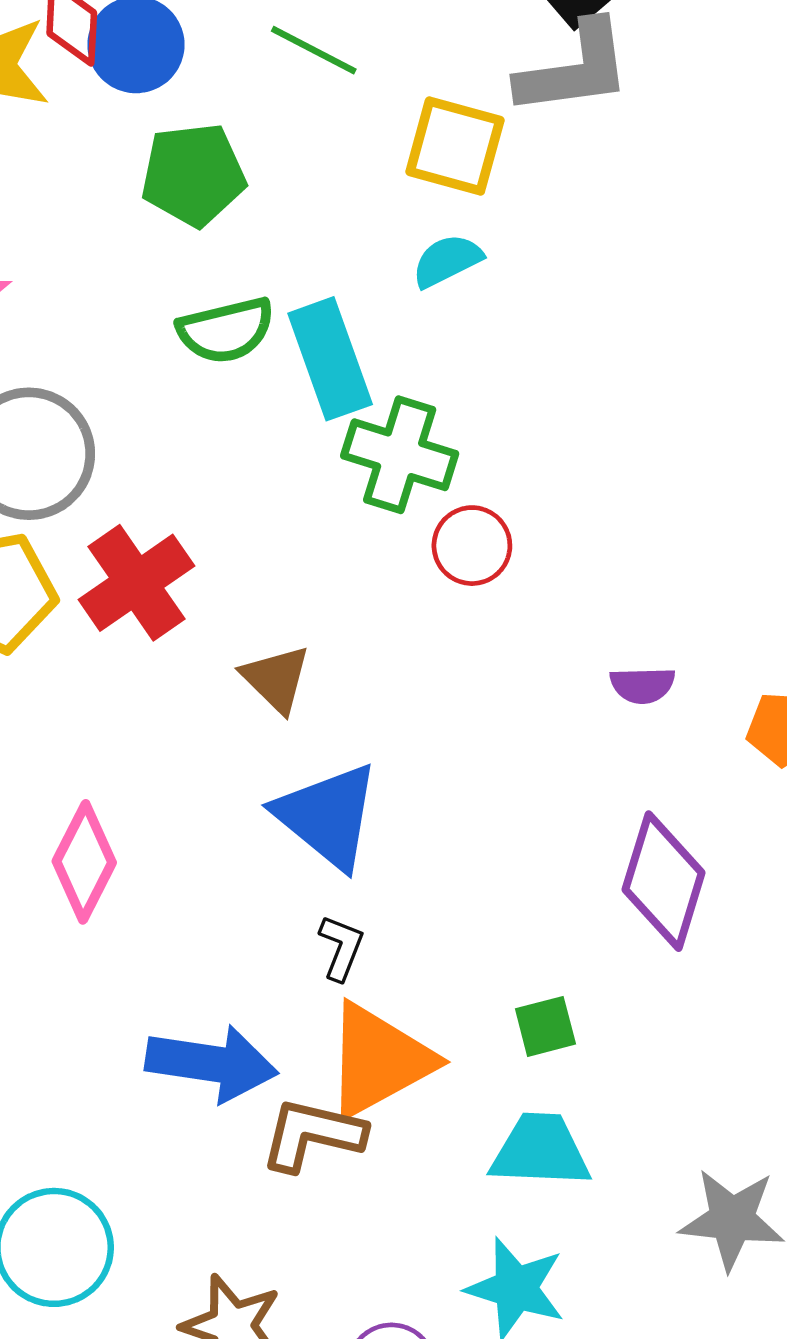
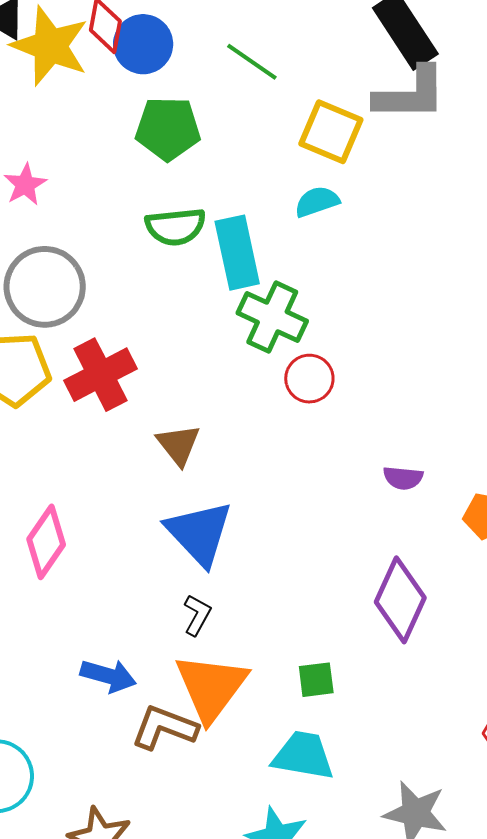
orange triangle: (379, 1060) -> (211, 687), turned -32
blue arrow: (212, 1063) -> (108, 676), size x0.7

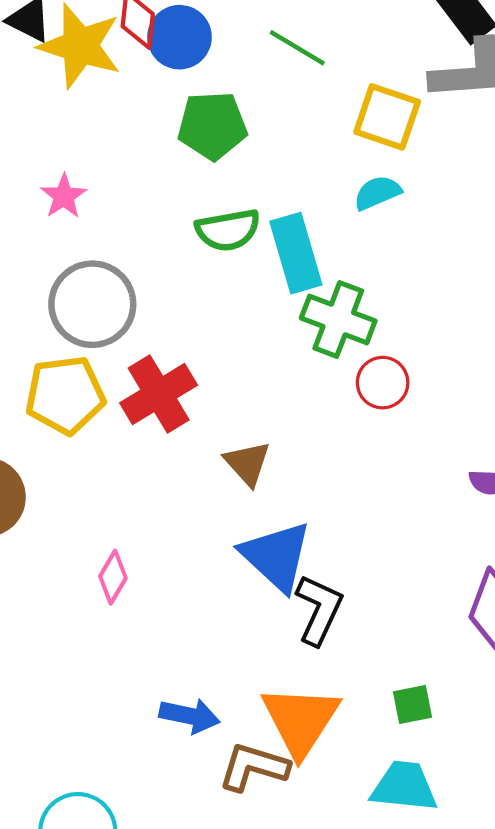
pink diamond: (46, 542) -> (113, 577), size x0.7
black L-shape: (197, 615) -> (319, 610), moved, size x1.6

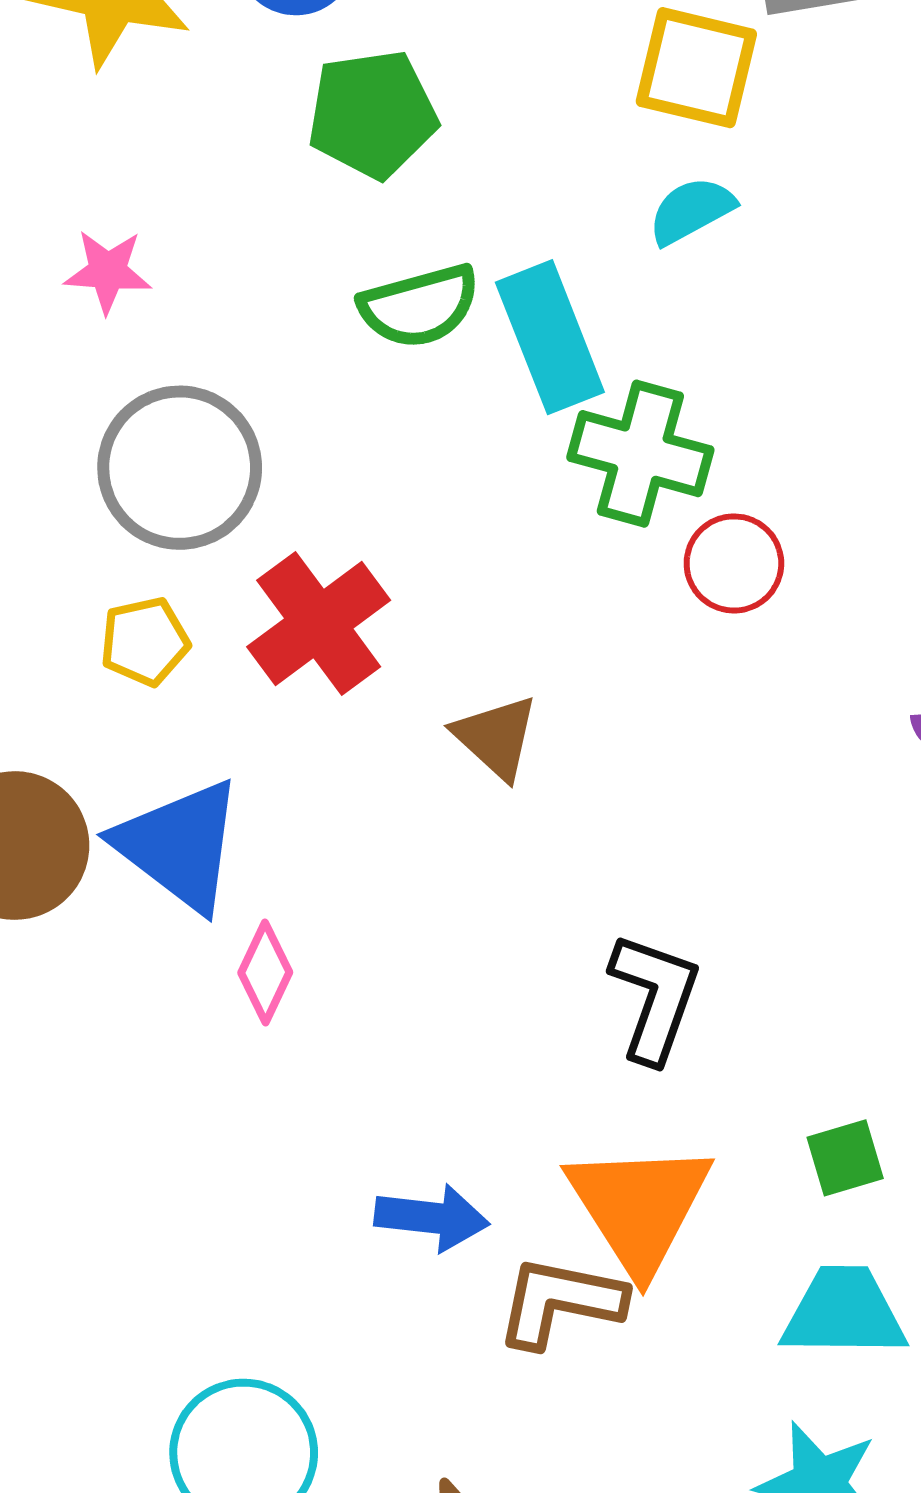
pink star: (64, 196) -> (108, 271), turned -30
yellow pentagon: (65, 395) -> (145, 641), size x0.6
blue triangle: (276, 556) -> (179, 845), moved

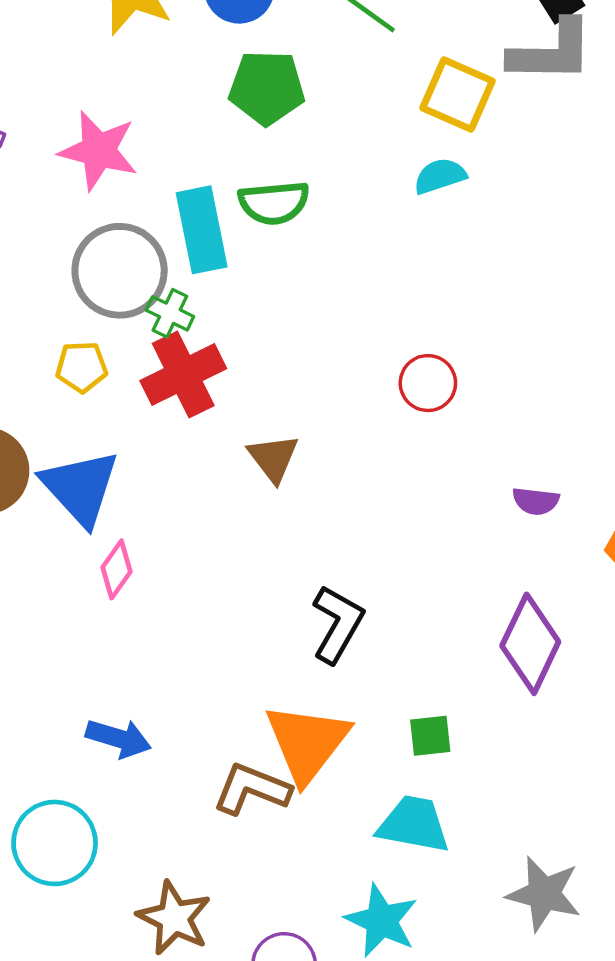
pink star: (108, 271) -> (99, 151), size x1.6
cyan rectangle: (550, 337) -> (202, 230), moved
green cross: (640, 454) -> (170, 313), moved, size x0.6
blue arrow: (432, 1218) -> (119, 738), moved

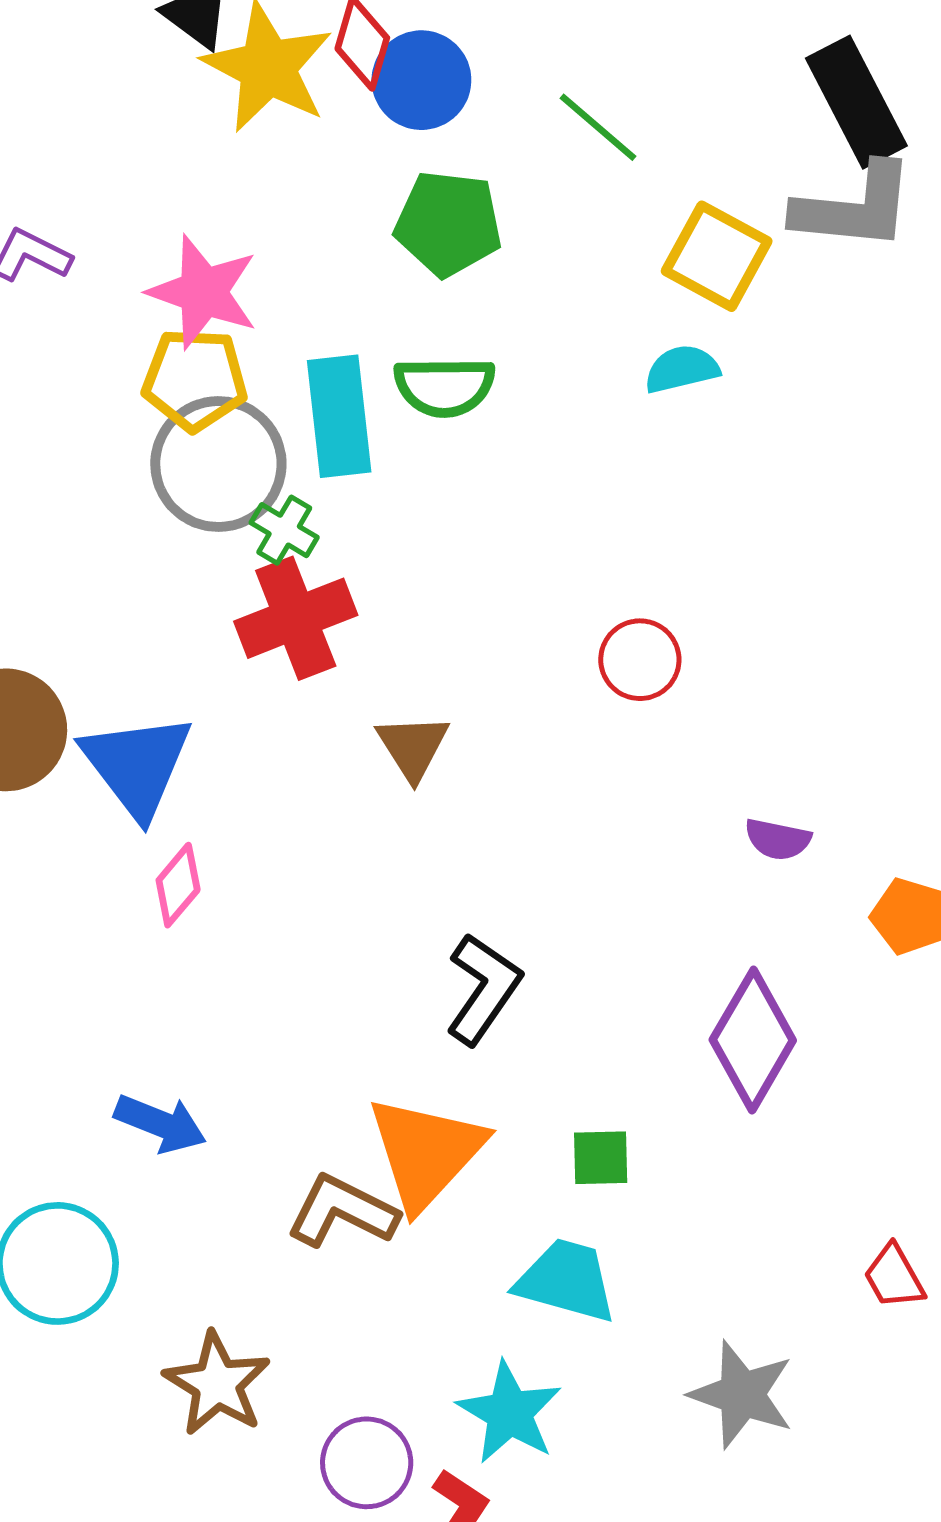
yellow pentagon: (82, 367) -> (195, 379), moved, size x1.4

